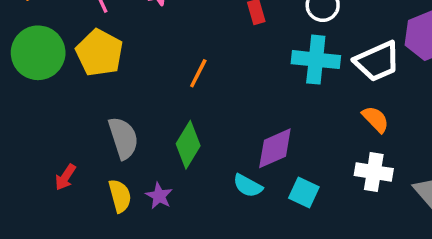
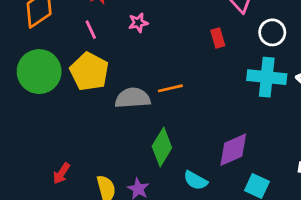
orange line: (198, 73) -> (170, 88), turned 50
gray semicircle: (123, 138) -> (133, 98), moved, turned -76
cyan semicircle: (248, 186) -> (195, 180), moved

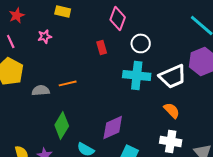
gray semicircle: (133, 98) -> (41, 90), size x0.7

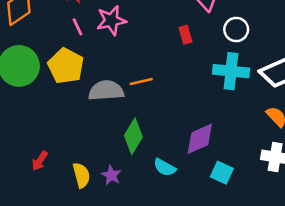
pink star: (45, 36) -> (111, 20), size x1.6
pink line: (11, 41) -> (77, 27), moved
gray semicircle: (41, 90) -> (106, 91), size x1.5

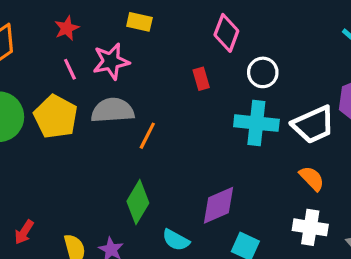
orange line: (141, 82) -> (147, 136), turned -50
gray semicircle: (106, 91) -> (113, 110), moved

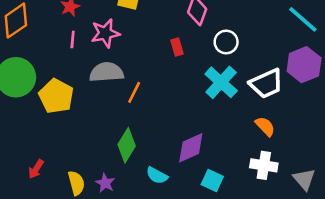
pink line: (70, 69) -> (73, 39), turned 30
yellow pentagon: (56, 117) -> (56, 96), moved
cyan cross: (256, 123) -> (221, 82), turned 36

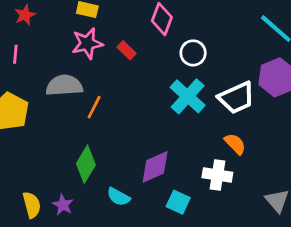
pink star: (105, 33) -> (87, 43), moved
pink line: (73, 39) -> (15, 54), moved
red rectangle: (177, 47) -> (127, 50), moved, turned -30
white cross: (264, 165) -> (217, 175), moved

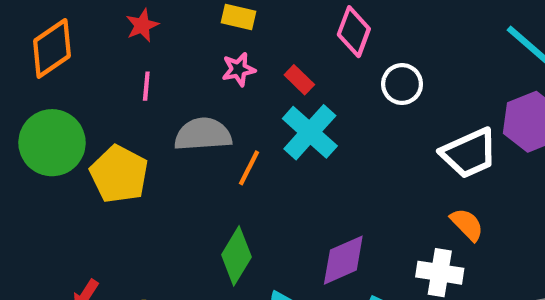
pink star: (87, 43) -> (239, 69), size x0.7
pink line: (15, 54) -> (146, 86), moved
cyan cross: (188, 96) -> (310, 132), moved

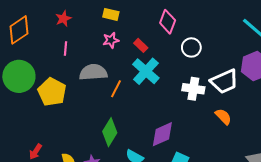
white cross: (440, 273) -> (193, 89), moved

